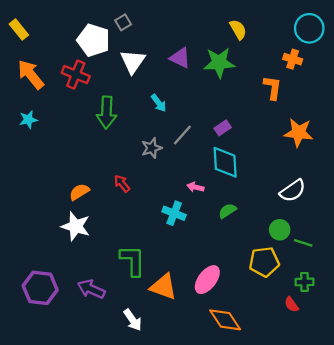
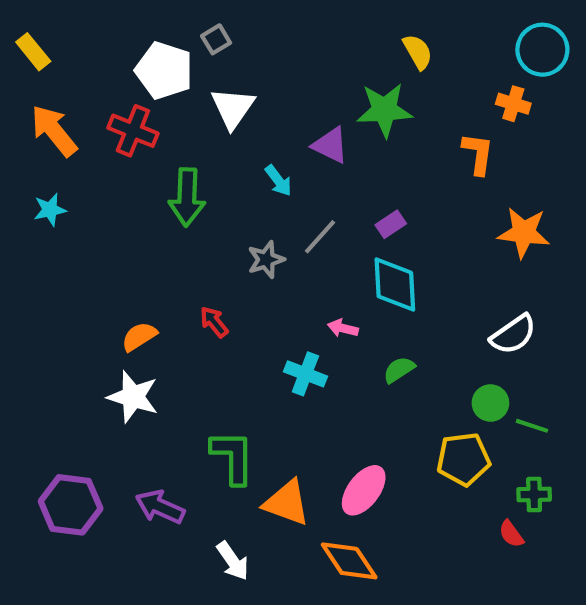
purple triangle: (180, 58) -> (330, 145), moved
orange diamond: (225, 320) -> (349, 561), moved

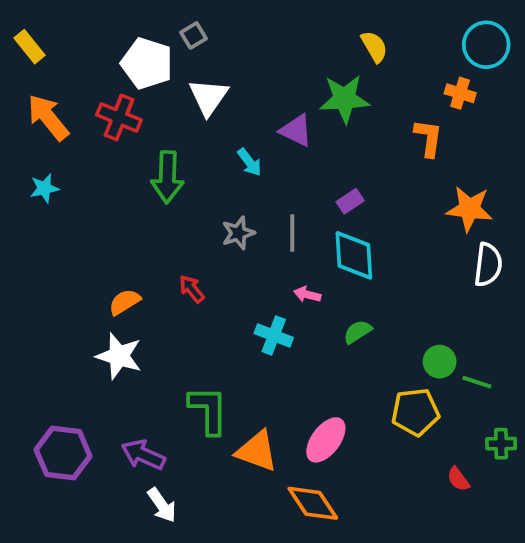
gray line: (320, 237) -> (292, 233), moved, turned -42
white semicircle: (513, 334) -> (488, 265), moved, turned -48
green cross: (534, 494) -> (501, 444), moved
white arrow: (233, 561) -> (162, 505), moved

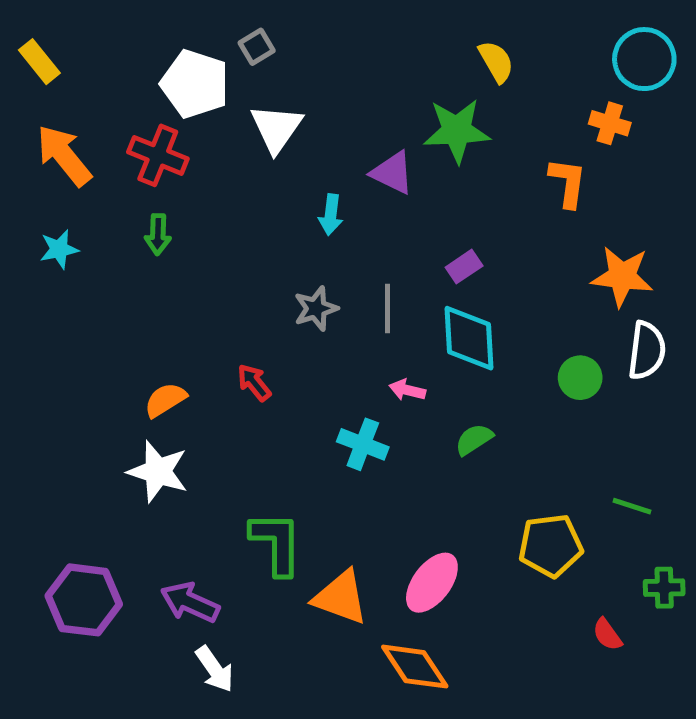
cyan arrow: (249, 162) -> (331, 215), turned 44
green arrow: (167, 177) -> (158, 234), moved, size x0.6
green circle: (440, 362) -> (580, 378), moved

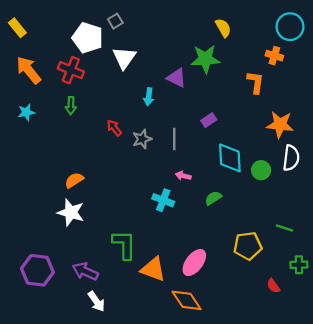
cyan diamond: (469, 338) -> (230, 158), moved
red arrow: (254, 383) -> (114, 128), moved

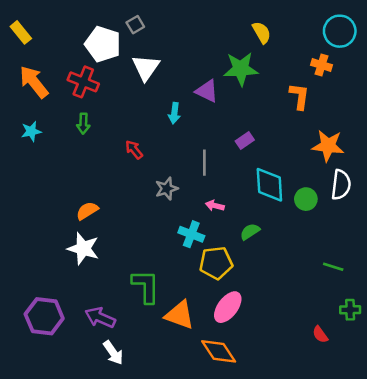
gray star: (142, 139) -> (167, 189), moved
yellow pentagon: (248, 246) -> (216, 263), moved

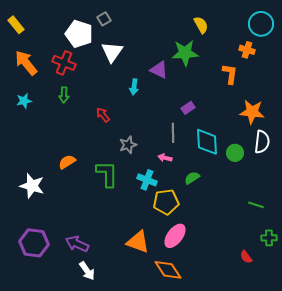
gray line: (204, 163) -> (173, 133), moved
white star: (83, 249) -> (32, 186), moved
green L-shape: (146, 286) -> (107, 174), moved

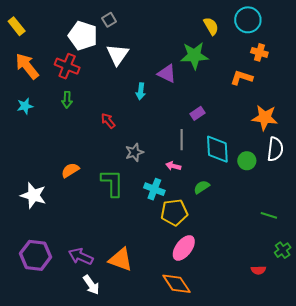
cyan circle: (261, 24) -> (248, 20), moved
orange L-shape: (230, 74) -> (242, 78), turned -80
green cross: (269, 238) -> (283, 250), turned -35
orange triangle: (138, 242) -> (121, 260), moved
red semicircle: (246, 257) -> (258, 270), turned -56

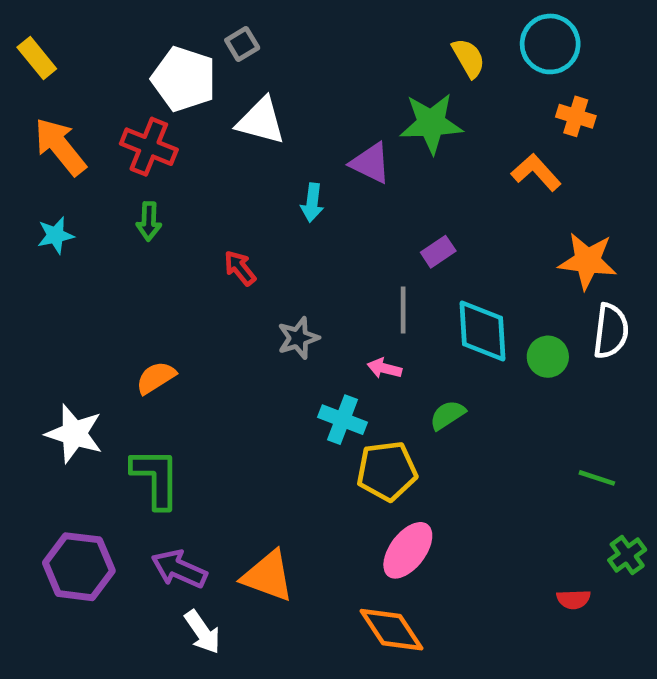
white triangle: (118, 55) -> (261, 121), turned -50
orange L-shape: (242, 78) -> (536, 172), turned 30
green L-shape: (112, 183) -> (156, 478), moved

